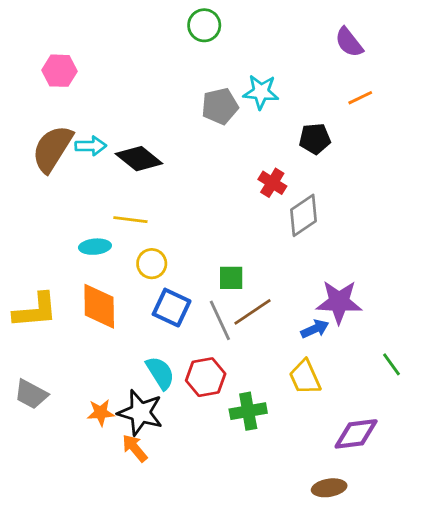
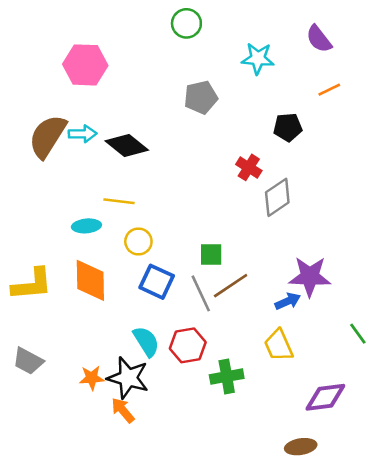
pink hexagon: (60, 71) -> (85, 65), moved, size x1.4
cyan star: (261, 92) -> (258, 58), moved

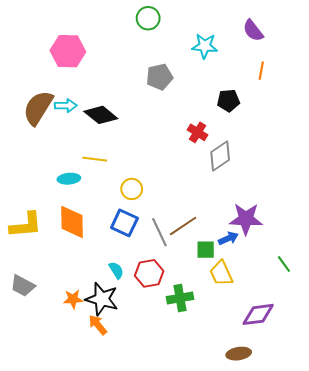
orange line: (329, 90) -> (261, 71), turned -54
yellow circle: (138, 241) -> (132, 189), moved
green square: (211, 254) -> (206, 250), moved
cyan semicircle: (146, 341) -> (116, 270), size x0.7

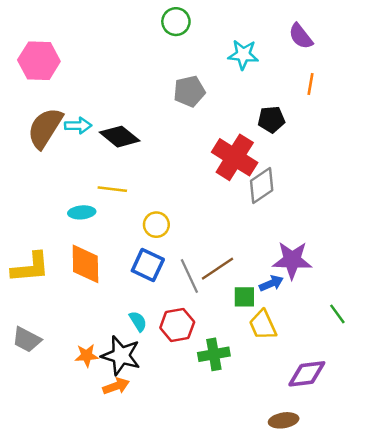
pink hexagon: (68, 51) -> (39, 61), moved
red cross: (198, 132) -> (235, 157), size x1.8
orange arrow: (98, 325) -> (116, 386), turned 110

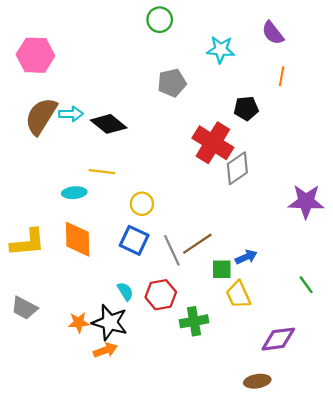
purple star: (292, 260) -> (306, 202), moved

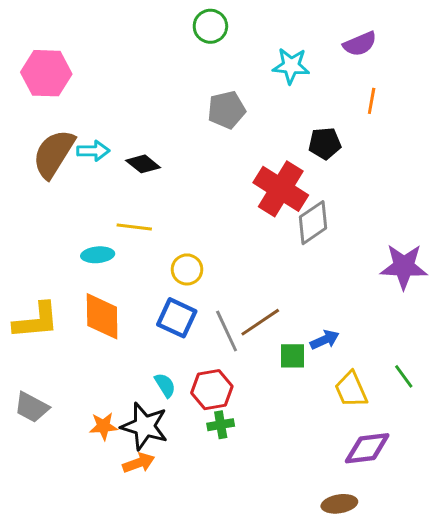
purple semicircle: (273, 33) -> (360, 44), turned -75
black diamond: (109, 124) -> (143, 164), size x0.7
yellow trapezoid: (238, 295) -> (351, 390), moved
green cross: (194, 321) -> (221, 425), moved, size x0.7

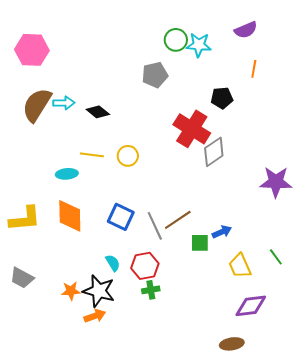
green circle: (210, 26) -> (176, 40), moved
yellow circle: (187, 269) -> (128, 156), moved

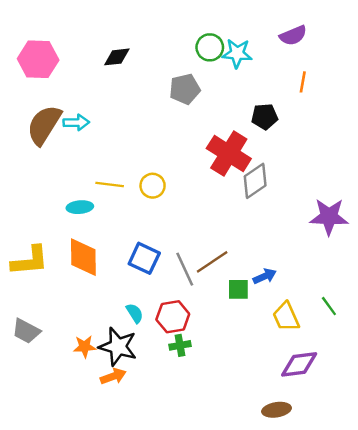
black diamond: (98, 112) -> (117, 57), moved, turned -45

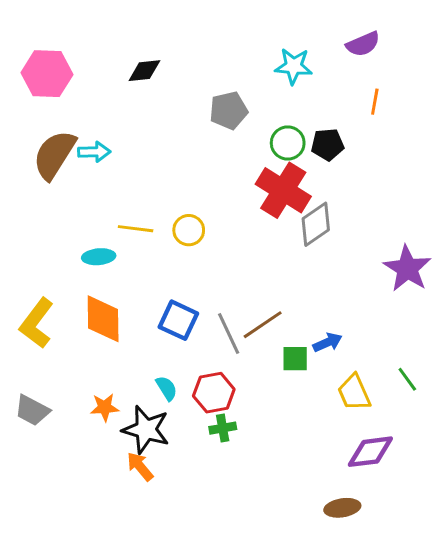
green circle: (210, 47) -> (288, 143), moved
purple star: (329, 217) -> (407, 269), turned 30
yellow L-shape: (30, 261) -> (37, 323), turned 132
orange star: (85, 347) -> (105, 407), moved
orange arrow: (113, 376) -> (140, 466), turned -110

